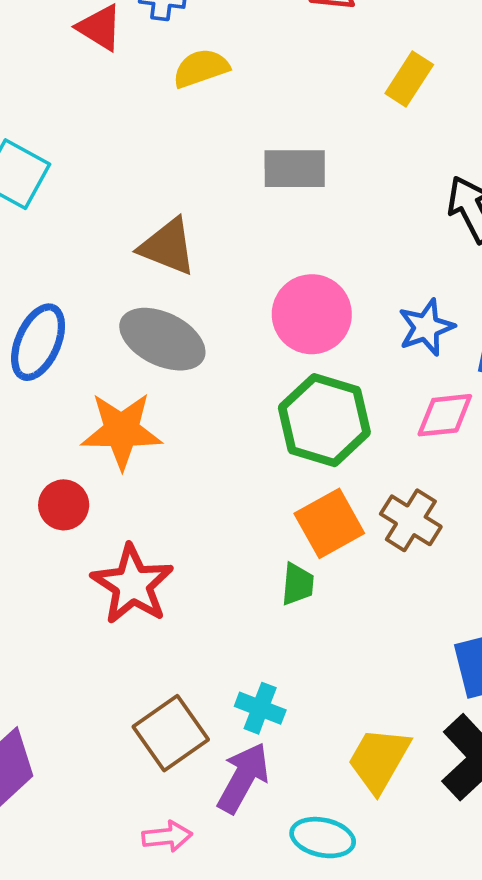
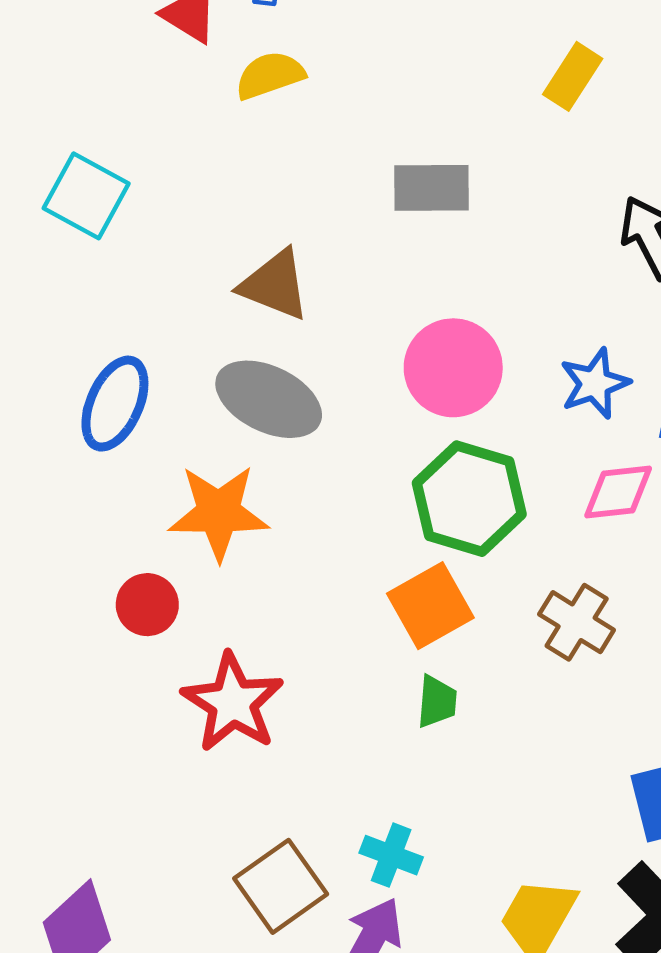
yellow semicircle: (201, 68) -> (270, 75), moved
orange square: (329, 523) -> (430, 606), moved

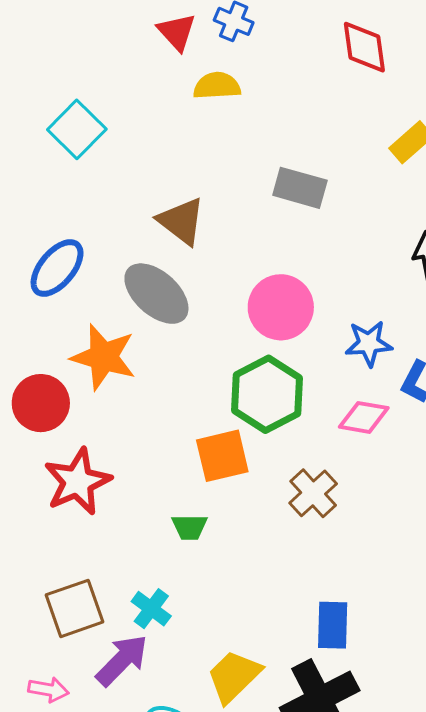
red circle: (147, 605) -> (41, 403), size x1.4
green trapezoid: (437, 702) -> (189, 527), moved, turned 69

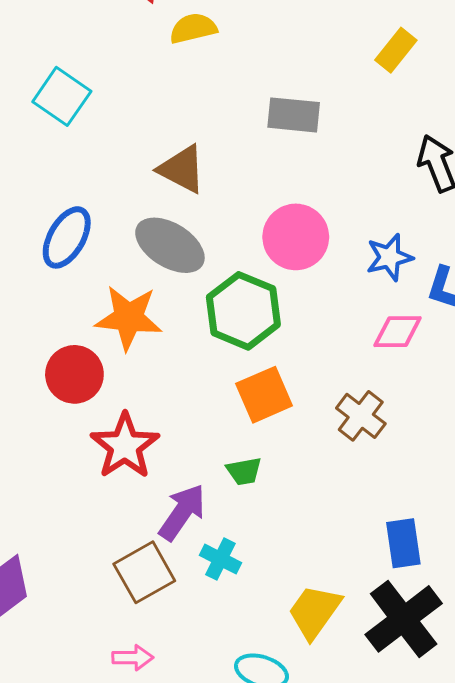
green hexagon: (267, 394) -> (243, 311), moved
purple arrow: (122, 660) -> (182, 512), moved

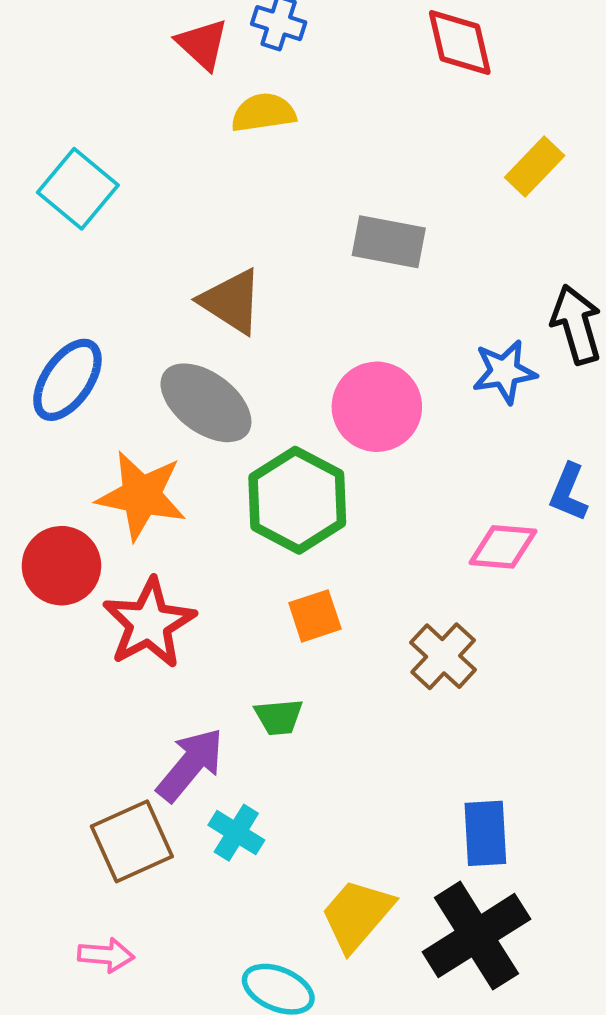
blue star: (389, 257) -> (504, 372), moved
orange square: (264, 395) -> (315, 616), size x0.7
red star: (125, 446) -> (149, 623), moved

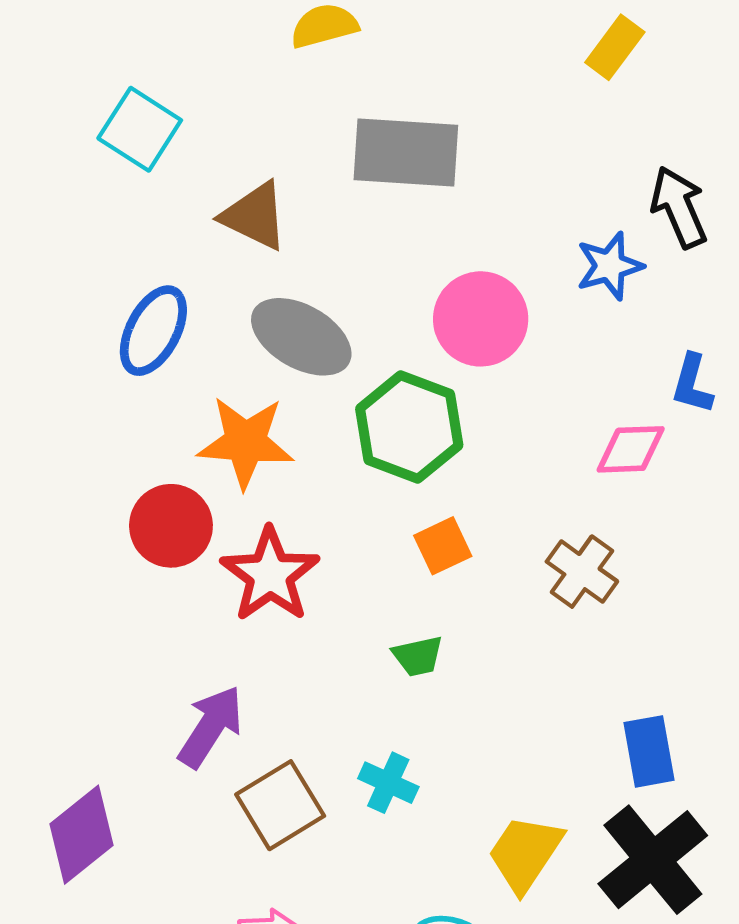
gray rectangle: (389, 242) -> (406, 153), moved, size x1.4
brown triangle: (231, 301) -> (255, 216), moved
purple arrow: (190, 765) -> (211, 727), moved

